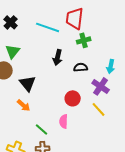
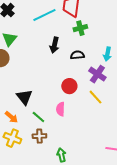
cyan line: (48, 27) -> (44, 15), turned -45
black triangle: (28, 83) -> (24, 97), moved
orange arrow: (24, 105) -> (11, 117), moved

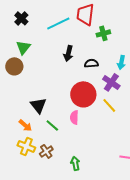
green cross: (80, 28) -> (103, 33), moved
red circle: (69, 86) -> (83, 94), size x1.6
brown cross: (39, 136) -> (46, 151), moved, turned -32

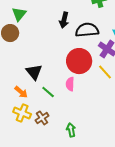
black semicircle: (91, 63) -> (87, 30), size x1.6

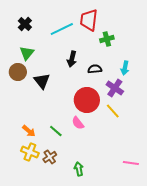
black semicircle: (87, 30) -> (95, 69), size x0.6
black triangle: (34, 72) -> (42, 81), moved
pink semicircle: (70, 84) -> (78, 123), turned -40

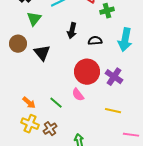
green triangle: (27, 53) -> (34, 19), moved
cyan arrow: (125, 68) -> (125, 40), size x1.6
purple cross: (115, 88) -> (114, 77), moved
yellow line: (113, 111) -> (113, 111), moved, turned -35

